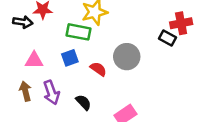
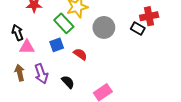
black arrow: (23, 22) -> (18, 33), moved, turned -119
green rectangle: (79, 32) -> (64, 23), turned 36
gray circle: (127, 57) -> (104, 27), moved

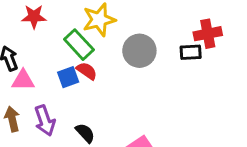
black rectangle: (138, 28) -> (191, 52), turned -32
red semicircle: (80, 54) -> (87, 71), moved

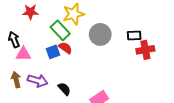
red cross: (208, 34) -> (145, 50), moved
purple arrow: (45, 121) -> (38, 81), turned -54

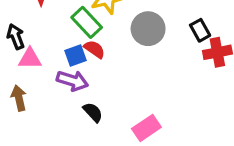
black rectangle: (134, 35) -> (200, 30), turned 64
purple arrow: (38, 81) -> (72, 81), moved

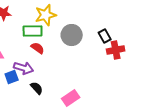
green rectangle: (87, 22) -> (33, 31), turned -48
blue square: (76, 55) -> (12, 77), moved

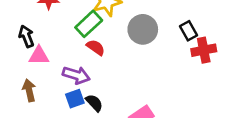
green rectangle: (33, 31) -> (89, 24), turned -42
blue square: (12, 77) -> (75, 99), moved

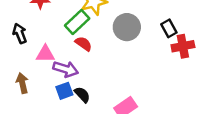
pink triangle: (39, 56) -> (45, 54), moved

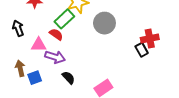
black rectangle: (169, 28) -> (142, 50), moved
red semicircle: (83, 44) -> (56, 34), moved
blue square: (64, 91) -> (35, 78), moved

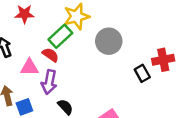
black rectangle: (142, 50) -> (142, 73), moved
purple arrow: (55, 57) -> (49, 82), turned 84

